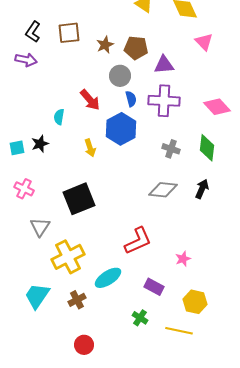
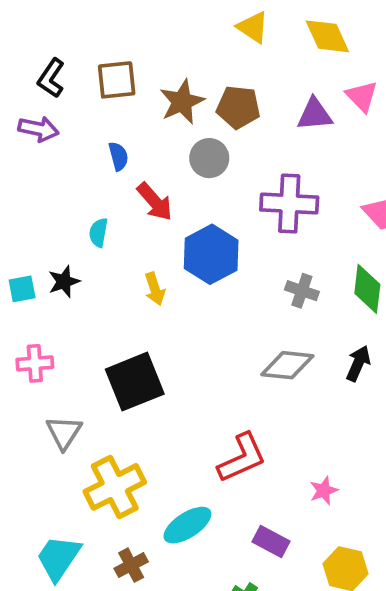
brown star: (105, 45) -> (182, 102), size x1.4
purple triangle: (164, 65) -> (315, 114), moved
blue semicircle: (131, 99) -> (118, 156), moved
pink cross: (24, 189) -> (35, 363), turned -30

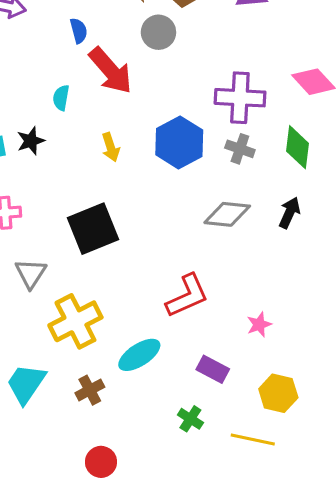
red arrow: (155, 202) -> (111, 71), size x1.4
purple cross: (289, 203) -> (240, 98), moved
blue hexagon: (211, 254) -> (179, 142), moved

